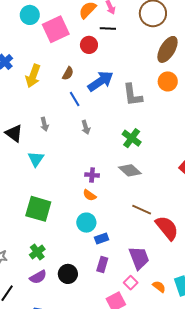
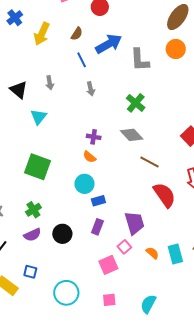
brown line: (142, 210) -> (150, 162), moved

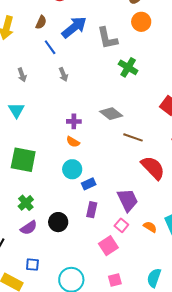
green cross: (136, 103) -> (128, 67), moved

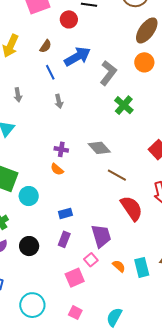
gray L-shape: (107, 38) -> (108, 73), turned -140
cyan circle: (72, 169) -> (29, 196), moved
pink square: (115, 280) -> (75, 313), turned 32

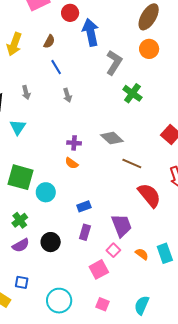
blue arrow: (77, 57) -> (91, 32), moved, turned -68

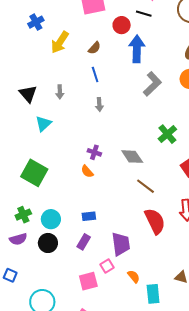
green cross: (132, 93) -> (167, 134), moved
cyan circle: (46, 192) -> (51, 219), moved
cyan rectangle: (165, 253) -> (153, 294), moved

